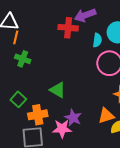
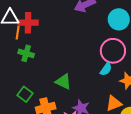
red cross: (68, 28) -> (28, 23), moved
cyan semicircle: (97, 40) -> (106, 69), moved, turned 32

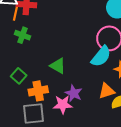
cyan semicircle: (106, 69) -> (101, 56), size x1.6

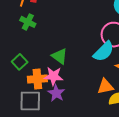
purple star: (74, 93) -> (56, 93), moved
pink star: (63, 104) -> (53, 76), moved

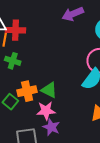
orange cross: (37, 79) -> (27, 91), moved

